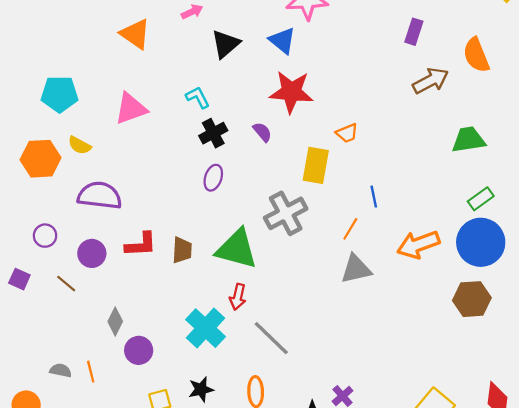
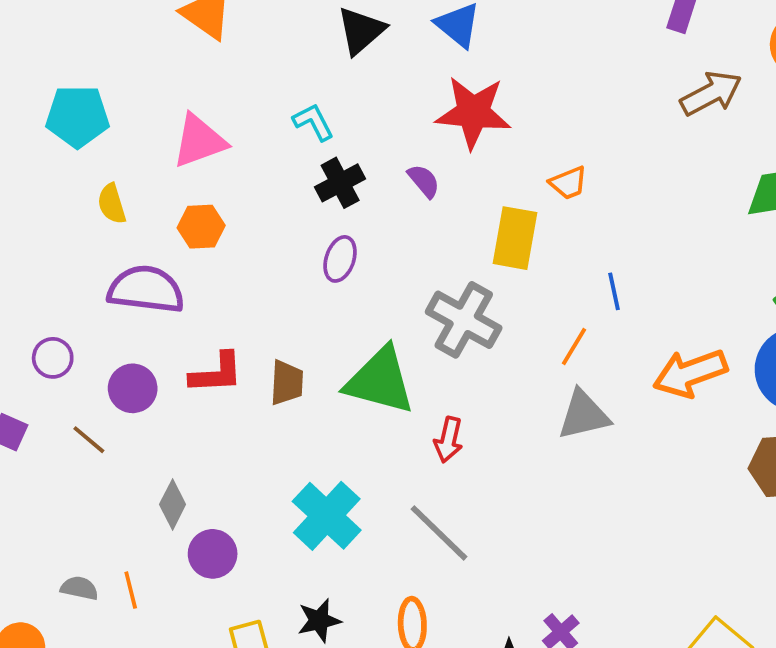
yellow semicircle: (80, 145) -> (112, 204), turned 45
orange hexagon: (41, 159) -> (201, 227), moved, size x0.7
gray cross: (286, 213) -> (464, 320), turned -33
red arrow: (238, 297) -> (448, 440), moved

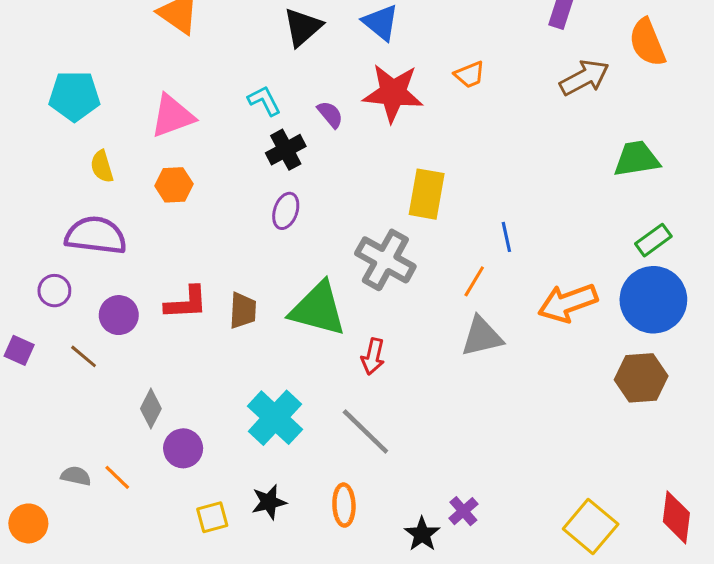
purple semicircle: (424, 181) -> (330, 114), moved
orange trapezoid: (568, 183) -> (470, 75), moved
purple semicircle: (146, 289) -> (96, 235), moved
orange line: (131, 590) -> (117, 477), turned -32

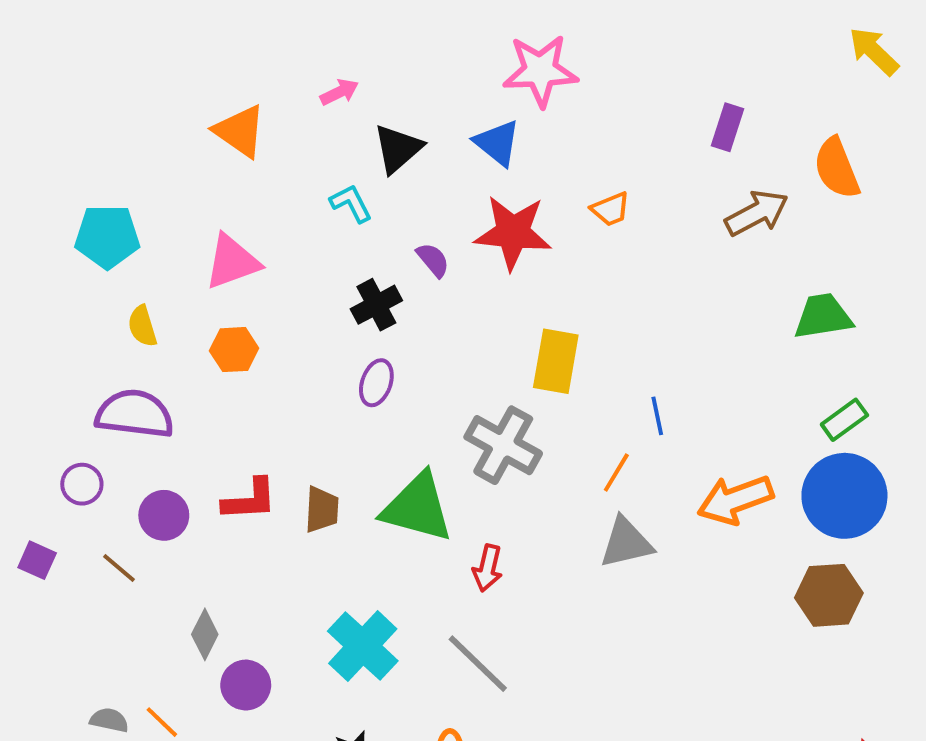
cyan L-shape: (264, 101) -> (351, 203), moved

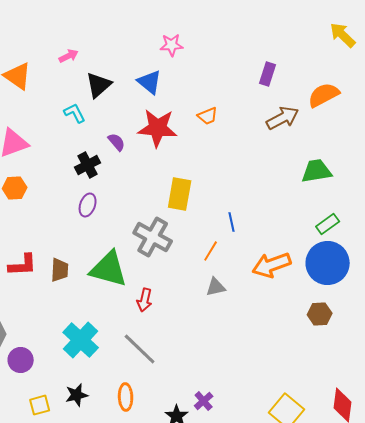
pink star: (540, 71) -> (172, 45), size x0.6
orange semicircle: (837, 168) -> (324, 95), turned 84
gray triangle: (626, 543) -> (216, 287), size x0.7
brown hexagon: (829, 595) -> (320, 314), size x0.7

